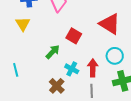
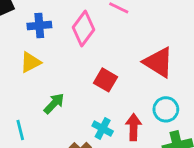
yellow triangle: (23, 24) -> (31, 62), turned 35
green arrow: (53, 52) -> (54, 103), moved

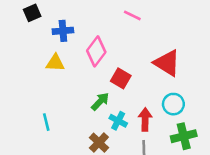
pink diamond: (83, 28) -> (96, 51), moved
yellow triangle: (31, 62) -> (55, 63), turned 30
green arrow: (54, 103) -> (100, 101), moved

